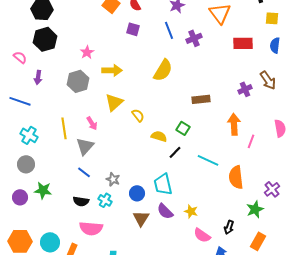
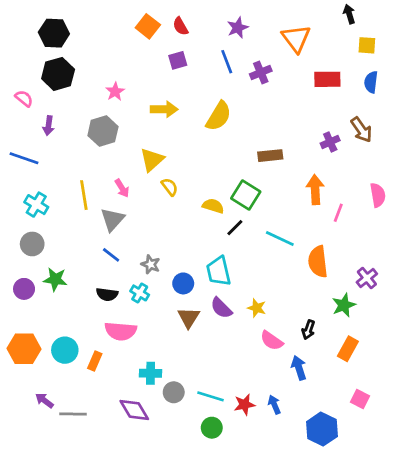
purple square: (133, 29) -> (178, 60), turned -32
yellow arrow: (112, 70) -> (164, 109), moved
yellow semicircle: (138, 115) -> (170, 187), moved
green square: (183, 128) -> (246, 195), size x1.5

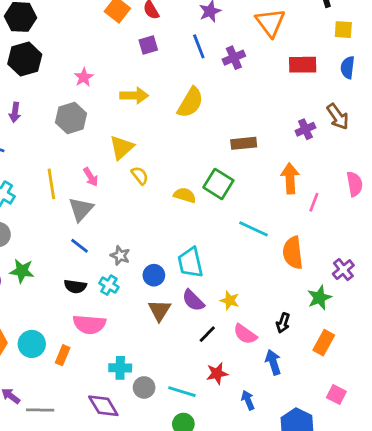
black line: (235, 228) -> (207, 334), moved
red star: (244, 405) -> (217, 373), moved

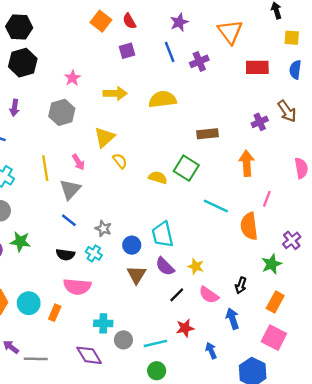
yellow semicircle: (190, 103) -> (163, 99), turned -128
pink line: (314, 202) -> (267, 199), moved
cyan line: (182, 392) -> (155, 343), turned -30
pink square: (336, 395) -> (274, 338), moved, size x1.5

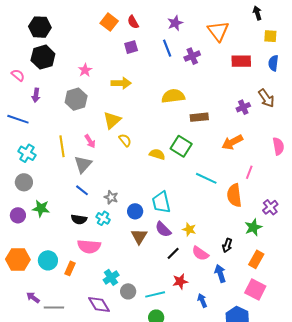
yellow semicircle: (163, 99) -> (173, 96), moved
orange arrow: (247, 163) -> (232, 142), turned -115
cyan cross: (103, 323) -> (111, 277), turned -35

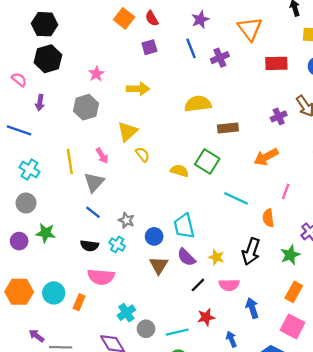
orange semicircle: (234, 195) -> (268, 218), size x0.7
black arrow: (227, 245) -> (251, 251), moved, size x1.6
pink semicircle: (200, 253) -> (229, 285), turned -36

